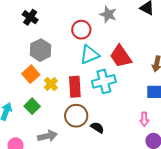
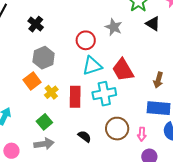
green square: (32, 106) -> (44, 122), moved
brown circle: (76, 116) -> (117, 129), moved
black semicircle: (97, 128) -> (85, 136), moved

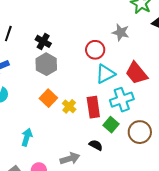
gray hexagon: (44, 58) -> (46, 64), moved
green square: (44, 122) -> (111, 125), moved
black semicircle: (85, 136) -> (96, 145), moved

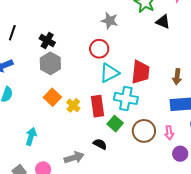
gray star: (121, 32) -> (110, 21), moved
red trapezoid: (136, 73) -> (140, 72), turned -135
cyan cross: (122, 100) -> (126, 98), turned 30

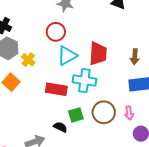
yellow cross: (73, 105) -> (28, 60), moved
red rectangle: (97, 106) -> (56, 89), turned -70
green square: (115, 124) -> (76, 115), moved, turned 35

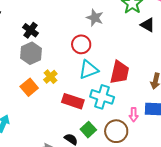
yellow cross: (28, 60) -> (50, 77), moved
pink arrow: (129, 113) -> (134, 115), moved
green square: (76, 115) -> (88, 130), turned -35

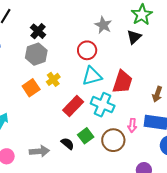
black triangle: (148, 25) -> (134, 37), moved, turned 42
red rectangle: (73, 101) -> (73, 106), turned -70

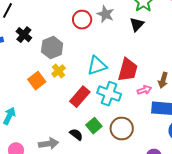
black cross: (38, 31) -> (24, 35), moved
red circle: (87, 50) -> (82, 20), moved
gray hexagon: (36, 54) -> (52, 48), moved
pink arrow: (132, 125) -> (144, 90), moved, turned -112

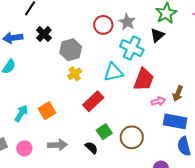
orange square: (37, 81) -> (47, 111), moved
cyan cross: (109, 94) -> (132, 48), moved
black semicircle: (76, 134) -> (91, 148), moved

